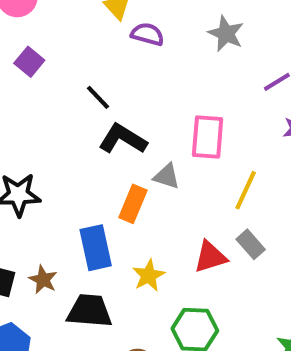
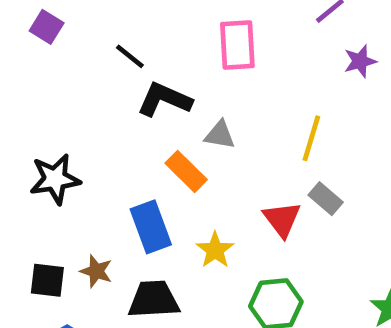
pink rectangle: (208, 137) -> (237, 45), moved
orange rectangle: (133, 204) -> (186, 171), turned -60
red triangle: (210, 257) -> (282, 219), turned -42

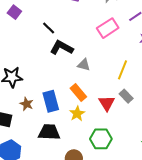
pink rectangle: (237, 45) -> (108, 28), moved, turned 55
orange rectangle: (186, 171) -> (78, 93), moved
brown star: (96, 271) -> (27, 104), moved

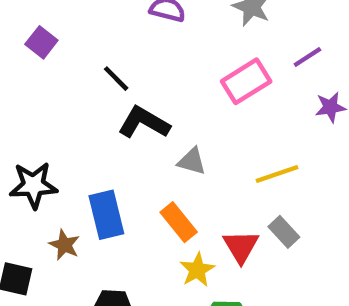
yellow line: (123, 70) -> (277, 174), turned 48
blue rectangle: (51, 101) -> (106, 215), moved
yellow star: (77, 114) -> (197, 270), moved

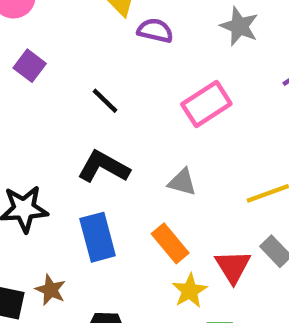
pink rectangle: (246, 81) -> (206, 104), moved
black L-shape: (144, 123) -> (104, 167), moved
brown star: (64, 245) -> (51, 290), moved

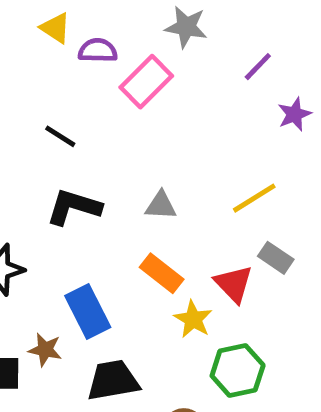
pink rectangle: (206, 104) -> (146, 82), moved
blue rectangle: (98, 237) -> (88, 311), moved

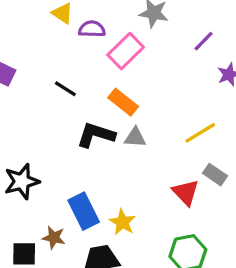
black L-shape: (74, 207) -> (96, 135), moved
orange rectangle: (162, 273) -> (123, 102), moved
yellow star: (193, 319) -> (122, 222), moved

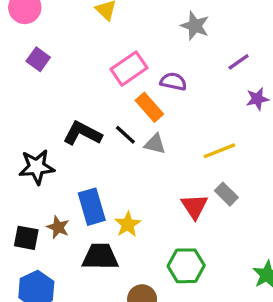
purple semicircle: (92, 29) -> (173, 81), moved
pink rectangle: (126, 51) -> (129, 69), moved
black line: (65, 89) -> (125, 135), moved
black L-shape: (96, 135) -> (82, 133), moved

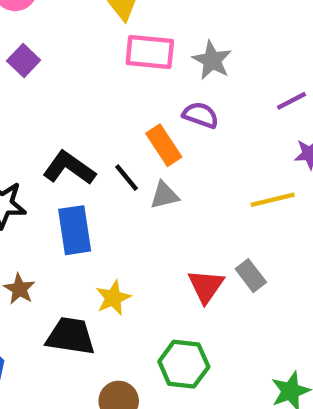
gray star: (195, 26) -> (212, 60), moved
pink rectangle: (129, 69) -> (150, 52), moved, turned 32
gray triangle: (155, 144) -> (164, 195), turned -35
yellow line: (219, 151) -> (273, 200), moved
blue rectangle: (92, 207) -> (75, 230), moved

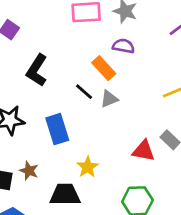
black L-shape: (69, 168) -> (37, 70), moved, turned -84
red triangle: (206, 286) -> (143, 151), turned -45

